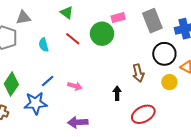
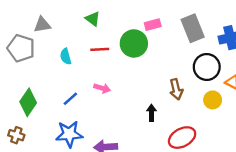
red line: (73, 39) -> (100, 49), turned -42
pink arrow: (75, 86) -> (102, 88), moved
blue star: (36, 103) -> (69, 134), moved

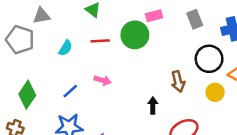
gray rectangle: (193, 28) -> (195, 19), size x0.7
cyan semicircle: (66, 56) -> (65, 48), turned -133

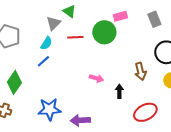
gray triangle: (42, 16) -> (53, 23), moved, turned -35
pink arrow: (103, 80) -> (96, 78), moved
blue line: (70, 91) -> (43, 61), moved

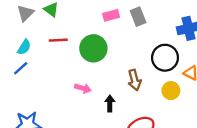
gray rectangle: (154, 19) -> (138, 17), moved
gray triangle: (53, 23) -> (25, 13), moved
green circle: (104, 32) -> (93, 48), moved

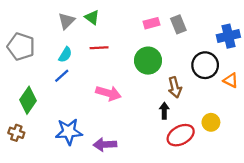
green circle: (93, 48) -> (148, 61), moved
pink arrow: (83, 88) -> (108, 93), moved, size x1.5
yellow circle: (171, 91) -> (211, 122), moved
black arrow: (110, 103) -> (164, 111), moved

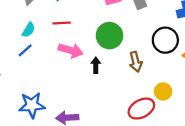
pink arrow: (108, 93) -> (71, 50), moved
black arrow: (164, 111) -> (96, 65), moved
yellow circle: (211, 122) -> (163, 91), moved

